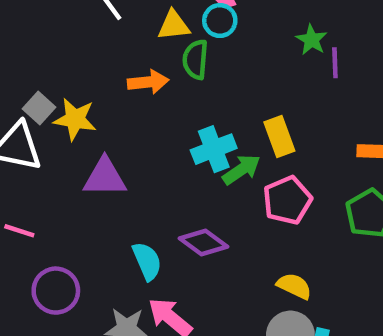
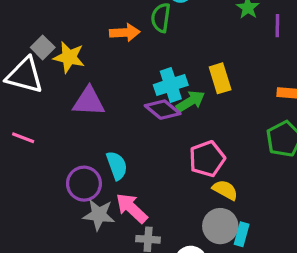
purple line: (335, 63) -> (277, 26), moved
pink pentagon: (287, 200) -> (207, 159), moved
purple diamond: (203, 242) -> (163, 110), moved
purple circle: (56, 291) -> (84, 184), moved

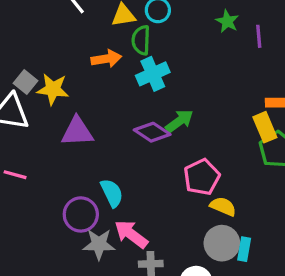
yellow rectangle: (220, 78) -> (265, 127), moved
cyan cross: (171, 85) -> (153, 74), moved

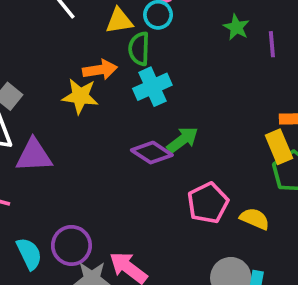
yellow star: (53, 89) -> (80, 96), moved
purple triangle: (77, 132) -> (34, 156), moved
cyan semicircle: (112, 193) -> (29, 254), moved
yellow semicircle: (223, 206) -> (255, 219), moved

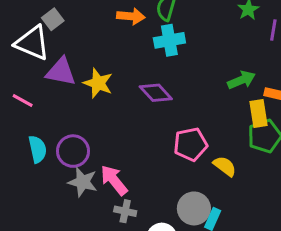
yellow star: (80, 96) -> (98, 83), moved
green arrow: (182, 140) -> (241, 80), moved

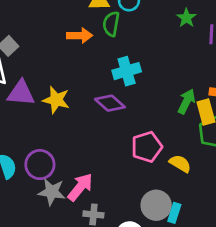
cyan cross: (169, 40) -> (127, 71), moved
green arrow: (241, 80) -> (186, 101), moved, turned -35
pink arrow: (114, 180) -> (80, 187), turned 84

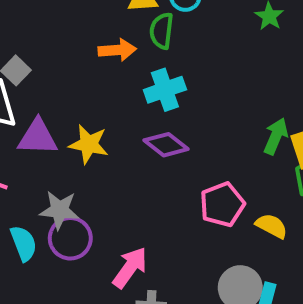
cyan cross: (127, 71) -> (165, 90), moved
gray star: (52, 192) -> (60, 210), moved

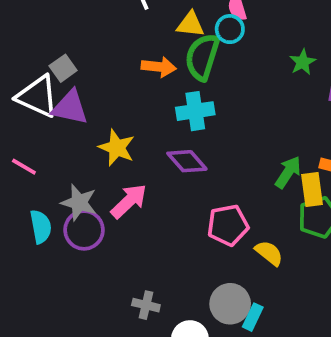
green semicircle: (162, 31) -> (202, 57), size x1.4
purple triangle: (38, 137) -> (70, 107), moved
pink arrow: (130, 268) -> (129, 201), moved

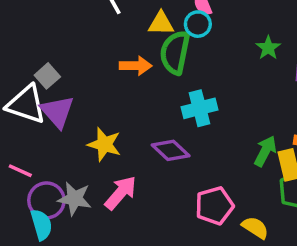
purple triangle: (70, 107) -> (57, 112), turned 42
cyan cross: (195, 111) -> (200, 108), moved
purple circle: (84, 230) -> (46, 200), moved

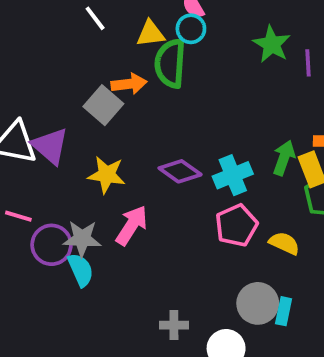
green star: (268, 48) -> (272, 44), size x1.4
gray square: (47, 76) -> (103, 105), moved, size x1.4
cyan cross: (200, 108) -> (233, 175), moved
cyan semicircle: (41, 225) -> (81, 270), moved

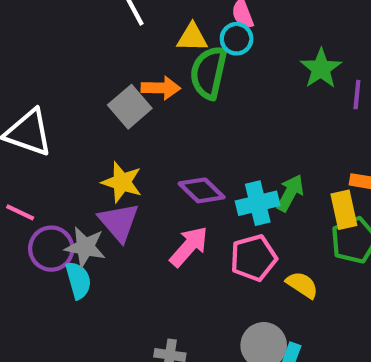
purple triangle: (50, 146) -> (119, 222), moved
green arrow: (284, 158) -> (290, 193), moved
pink arrow: (132, 225) -> (189, 247), moved

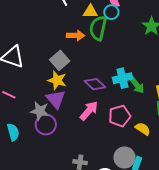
gray square: (130, 107) -> (60, 60), moved
green arrow: (290, 193) -> (137, 85), turned 114
cyan cross: (258, 203) -> (122, 78), moved
purple circle: (51, 249) -> (46, 125), moved
cyan semicircle: (78, 280) -> (13, 132), moved

